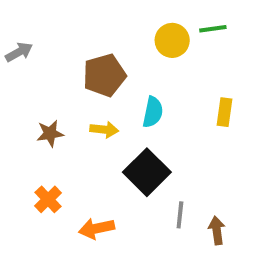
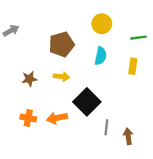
green line: (213, 29) -> (139, 38), moved
cyan semicircle: (153, 112) -> (101, 56), moved
orange cross: (48, 199) -> (28, 118), turned -35
orange arrow: (97, 228) -> (57, 118), moved

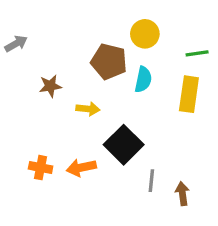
brown pentagon: (62, 44) -> (109, 62), moved, turned 30
yellow rectangle: (133, 66) -> (189, 94), size x1.5
brown star: (29, 79) -> (50, 86), moved

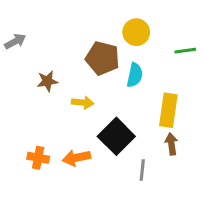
yellow rectangle: (189, 94) -> (168, 110), moved
brown arrow: (182, 194) -> (171, 144), moved

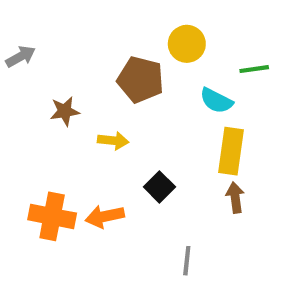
cyan semicircle: (135, 75) -> (216, 101), moved, turned 105
black square: (116, 136) -> (159, 187), size x0.6
orange cross: (38, 158) -> (52, 216), size x1.5
gray line: (142, 170) -> (187, 261), moved

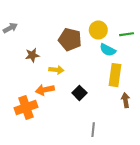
yellow circle: (187, 44) -> (98, 30), moved
brown arrow: (235, 197) -> (126, 100), moved
orange cross: (52, 216) -> (26, 108), turned -30
orange arrow: (105, 216) -> (45, 90), moved

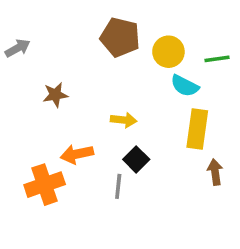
brown pentagon: (70, 39) -> (120, 37), moved
yellow arrow: (56, 70) -> (124, 120), moved
gray line: (93, 130) -> (118, 186), moved

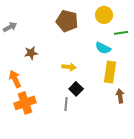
yellow circle: (168, 52) -> (104, 15), moved
orange arrow: (77, 154) -> (15, 79), moved, turned 78

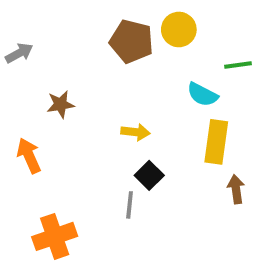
yellow circle: (104, 15) -> (179, 29), moved
orange cross: (25, 103) -> (55, 236), moved

